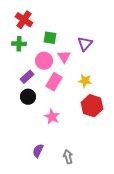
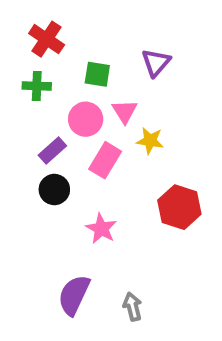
purple triangle: (85, 44) -> (156, 63), moved
yellow star: (85, 81) -> (150, 141), moved
purple semicircle: (38, 151) -> (74, 295), size x1.5

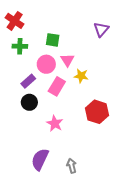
red cross: (47, 39) -> (15, 21), moved
purple triangle: (156, 63) -> (101, 29), moved

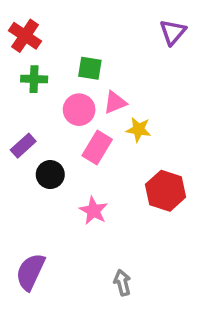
purple triangle: (101, 29) -> (173, 32), moved
pink triangle: (67, 60) -> (115, 102), turned 40
purple rectangle: (28, 81) -> (23, 146), moved
purple semicircle: (40, 159) -> (30, 272), moved

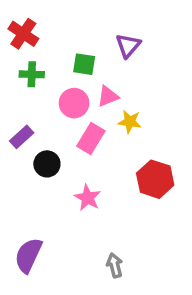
purple triangle: (173, 32) -> (128, 46), moved

